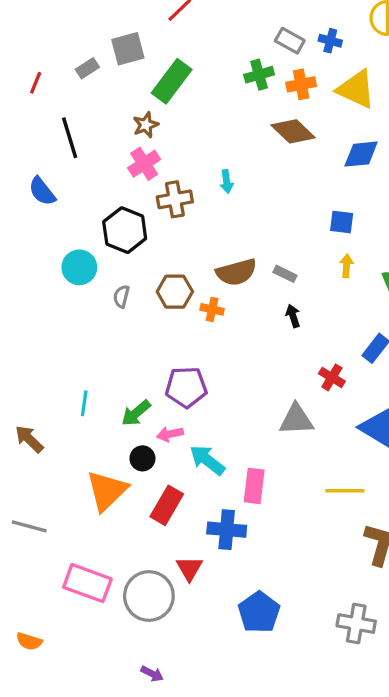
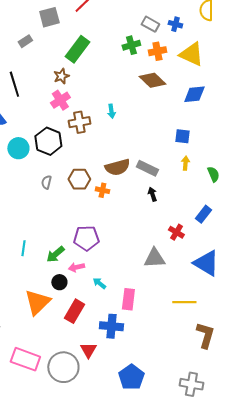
gray square: (128, 49) -> (49, 17), moved
cyan circle: (79, 267) -> (18, 148), moved
gray rectangle: (285, 274) -> (147, 168), size x1.5
cyan arrow: (207, 460) -> (99, 283), size x0.6

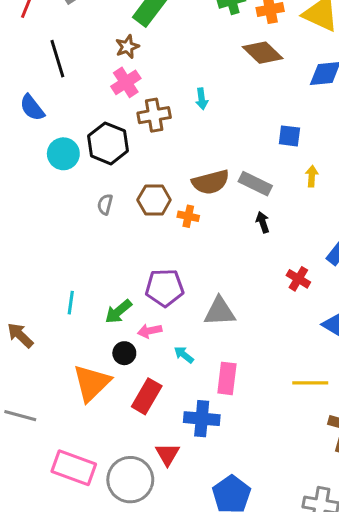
blue square: (182, 136) -> (289, 136), moved
gray triangle: (154, 258) -> (220, 312), moved

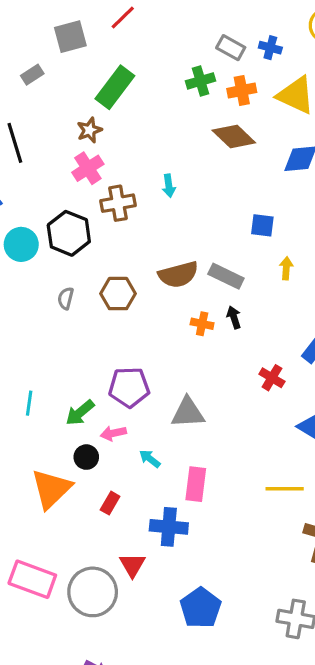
orange cross: (188, 216) -> (202, 324), moved
red rectangle: (147, 396) -> (110, 503), size x0.6

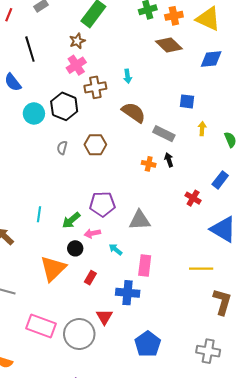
brown semicircle: (178, 275) -> (134, 112), moved, turned -130

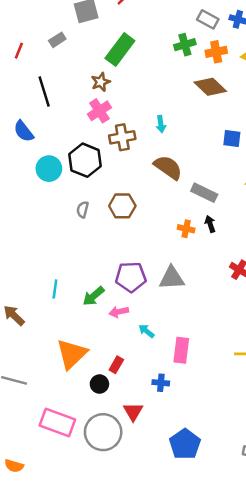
blue square: (187, 101) -> (232, 138), moved
gray triangle: (140, 220) -> (172, 278), moved
black circle: (75, 248) -> (99, 384), moved
blue cross: (128, 293) -> (161, 383), size x0.6

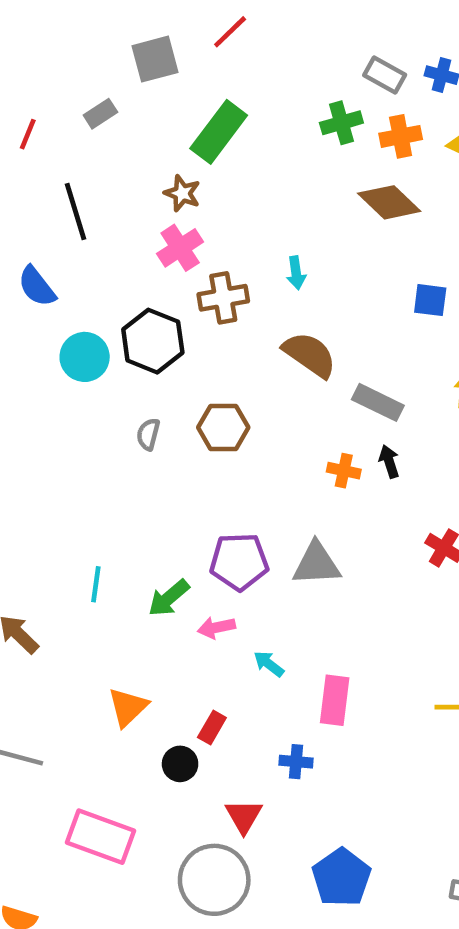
brown star: (101, 82) -> (182, 193), turned -30
orange triangle: (72, 354) -> (128, 707), size x0.7
gray circle: (103, 432) -> (214, 880), moved

